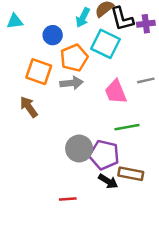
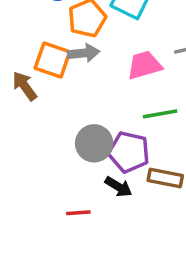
orange square: (39, 72) -> (52, 60), moved
pink trapezoid: (116, 92) -> (144, 65), turned 96
black arrow: (108, 181) -> (118, 187), moved

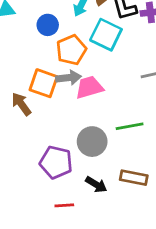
pink trapezoid: (144, 65) -> (89, 87), moved
gray circle: (94, 143) -> (92, 142), moved
purple pentagon: (129, 152) -> (56, 162), moved

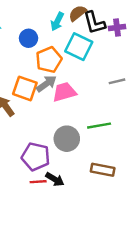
gray arrow: (69, 78) -> (46, 84), turned -30
black arrow: (96, 185) -> (55, 179), moved
red line: (64, 205) -> (38, 182), moved

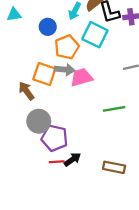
gray arrow: (46, 84) -> (65, 70), turned 42
gray circle: (67, 139) -> (39, 121), moved
brown rectangle: (103, 170) -> (114, 167), moved
black arrow: (55, 179) -> (72, 159), turned -66

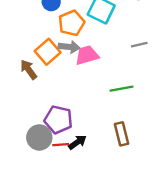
orange square: (44, 74) -> (48, 52), turned 30
gray circle: (39, 121) -> (39, 137), moved
brown rectangle: (114, 167) -> (121, 134), moved, turned 65

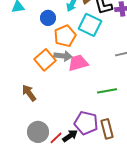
brown arrow: (29, 70) -> (29, 93), moved
purple pentagon: (58, 120) -> (86, 123), moved
red line: (61, 145) -> (56, 138), turned -40

